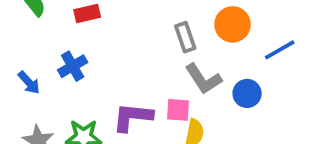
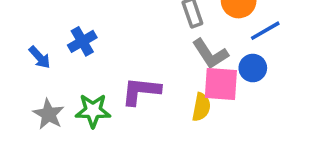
blue line: (280, 50) -> (265, 31), moved
pink square: (178, 110) -> (221, 84), moved, size x1.5

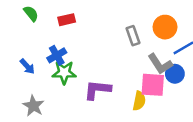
gray L-shape: (210, 54) -> (160, 64), moved
green star: (93, 111) -> (64, 73), moved

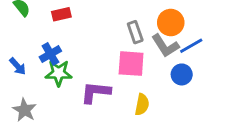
gray L-shape: (160, 64) -> (165, 46), moved
pink square: (153, 85) -> (131, 64), moved

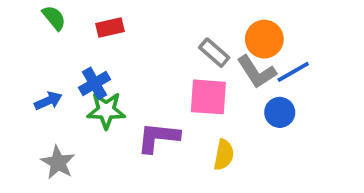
gray rectangle: (135, 32) -> (214, 53), turned -30
blue arrow: (18, 66) -> (48, 101), turned -72

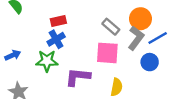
red rectangle: (110, 27) -> (58, 21), moved
gray L-shape: (257, 72) -> (136, 38), turned -110
blue cross: (95, 83) -> (56, 39), moved

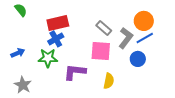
orange circle: (140, 19) -> (144, 21), moved
red rectangle: (58, 21) -> (58, 23), size x1.5

